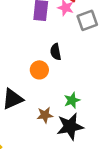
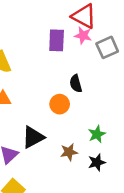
black star: (70, 126) -> (97, 162), size x0.6

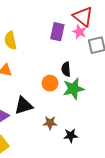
green star: (97, 134) -> (73, 89), moved, size x1.5

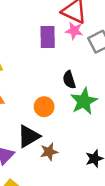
orange circle: (50, 83) -> (44, 107), moved
brown star: (50, 123) -> (49, 152), moved

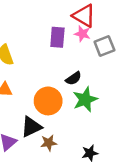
black semicircle: (69, 80) -> (73, 78), turned -112
orange circle: (44, 107) -> (48, 101), size x1.5

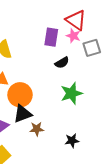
black semicircle: (73, 78) -> (62, 63), moved
orange circle: (48, 101) -> (20, 95), moved

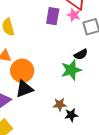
black semicircle: (62, 63) -> (81, 54), moved
brown star: (37, 129) -> (60, 104), moved

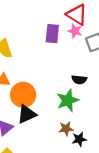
black semicircle: (81, 54) -> (79, 80), moved, turned 40
green star: (71, 70) -> (68, 100), moved

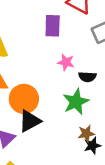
pink star: (75, 31) -> (66, 62), moved
brown star: (66, 129) -> (86, 134), moved

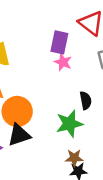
pink star: (66, 62) -> (63, 62), moved
black semicircle: (87, 77) -> (86, 100), turned -114

